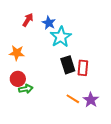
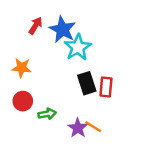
blue star: (49, 23) -> (62, 29), size x1.5
green arrow: (26, 89) -> (47, 114), moved
purple star: (91, 100) -> (78, 128), moved

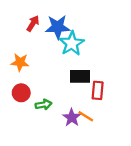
blue star: (62, 29) -> (58, 27), turned -30
black rectangle: (87, 83) -> (80, 76), turned -72
red rectangle: (106, 87) -> (98, 90), moved

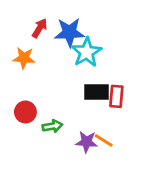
orange star: (20, 62) -> (24, 58), moved
red rectangle: (98, 90) -> (116, 96), moved
purple star: (72, 118) -> (87, 142), turned -30

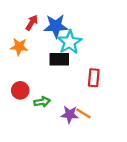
black rectangle: (96, 92) -> (59, 59), moved

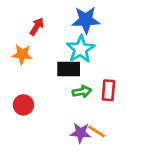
blue star: (56, 26) -> (86, 20), moved
green arrow: (42, 102) -> (82, 92), moved

